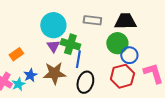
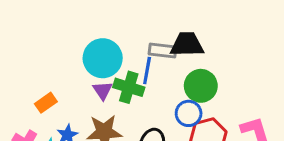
black trapezoid: (125, 21) -> (187, 44), moved
blue circle: (129, 55) -> (189, 113), moved
blue line: (78, 59) -> (147, 70), moved

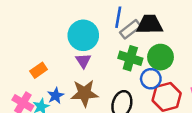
gray rectangle: (162, 51) -> (130, 29), turned -45
blue line: (147, 70) -> (118, 17), moved
green cross: (129, 87) -> (130, 58), moved

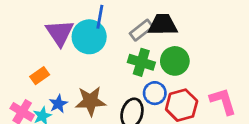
blue line: (118, 17) -> (100, 17), moved
purple triangle: (83, 61) -> (60, 33), moved, size x1.6
blue circle: (151, 79) -> (155, 93), moved

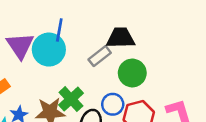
gray rectangle: (141, 30) -> (100, 56), moved
green cross: (141, 62) -> (71, 99), moved, turned 30

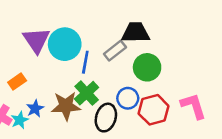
blue line: (59, 30) -> (85, 62), moved

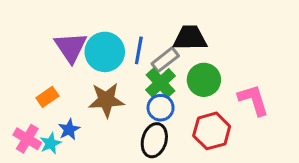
blue line: (85, 62) -> (139, 50), moved
green cross: (87, 93) -> (161, 83), moved
blue circle: (128, 98) -> (161, 108), moved
brown star: (66, 106) -> (106, 100), moved
pink L-shape: (193, 106) -> (253, 100), moved

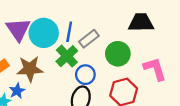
black trapezoid: (190, 38) -> (141, 22), moved
green cross: (161, 83) -> (67, 56), moved
brown star: (106, 100) -> (30, 69), moved

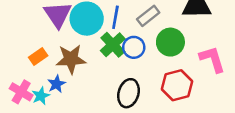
gray rectangle: (89, 39) -> (148, 16), moved
blue circle: (85, 75) -> (134, 47), moved

